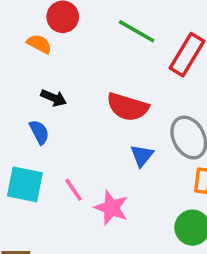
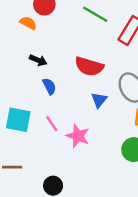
blue semicircle: (39, 132) -> (49, 86), moved

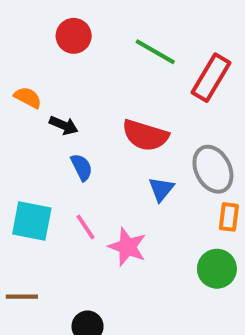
orange semicircle: (28, 23) -> (28, 98), moved

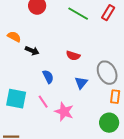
red rectangle: (211, 78) -> (108, 13), moved, size x0.7
red semicircle: (145, 135) -> (73, 56), size x0.6
blue semicircle: (82, 167) -> (48, 77), moved

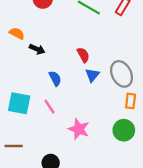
red semicircle: (73, 56) -> (83, 55), turned -136
blue triangle: (81, 83) -> (92, 75), moved
pink star: (64, 112) -> (79, 129), moved

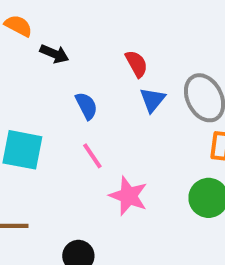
pink line: (50, 107) -> (92, 156), moved

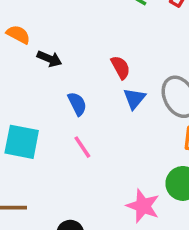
pink star: (128, 196) -> (143, 206), moved

